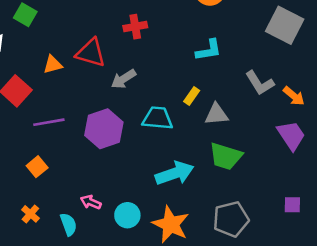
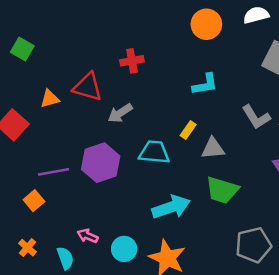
purple line: (49, 122) -> (54, 172), moved
gray pentagon: (231, 219) -> (253, 245), moved

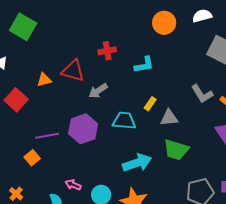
green square: (22, 49) -> (23, 27), moved, size x1.5
cyan L-shape: (205, 84) -> (144, 65), moved
orange cross: (27, 248) -> (16, 194), moved

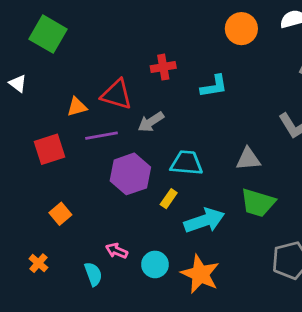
red square: (16, 100) -> (49, 149), moved, turned 30
yellow rectangle: (150, 104) -> (169, 199), moved
purple line: (47, 136) -> (102, 136), moved

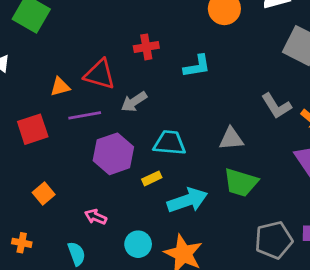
yellow rectangle: (169, 199) -> (152, 178), turned 30
pink arrow: (117, 251) -> (96, 217), moved
orange cross: (38, 263) -> (22, 243), turned -30

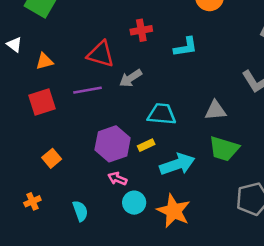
orange triangle: (60, 87) -> (44, 61), moved
purple hexagon: (113, 154) -> (113, 144), moved
pink arrow: (96, 217) -> (117, 179), moved
orange cross: (22, 243) -> (32, 201), turned -35

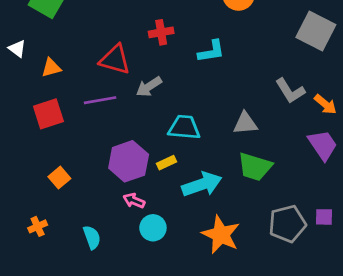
orange star: (174, 211) -> (221, 235), moved

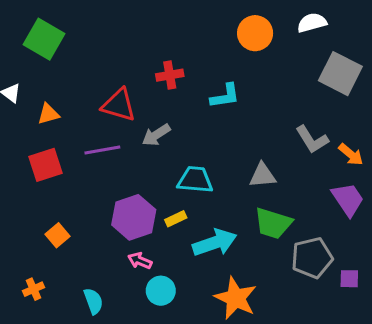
gray pentagon: (287, 224) -> (312, 258), moved

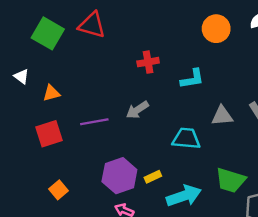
red triangle: (119, 105) -> (92, 25), moved
gray triangle: (263, 175) -> (222, 116), moved
cyan trapezoid: (195, 180) -> (186, 139), moved

